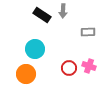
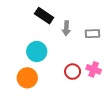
gray arrow: (63, 11) -> (66, 28), moved

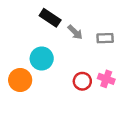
gray arrow: (66, 28) -> (75, 32), turned -48
orange circle: (27, 78) -> (20, 80), moved

